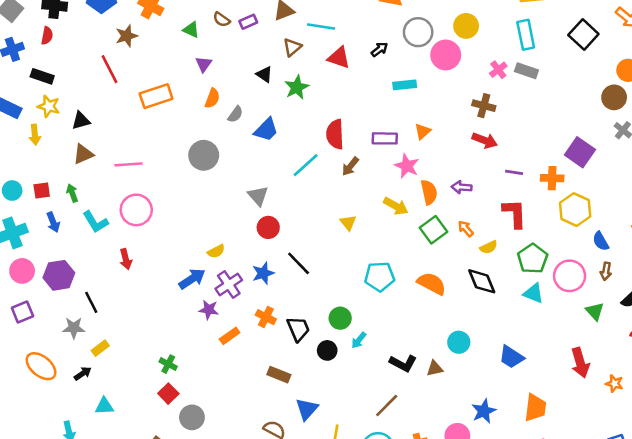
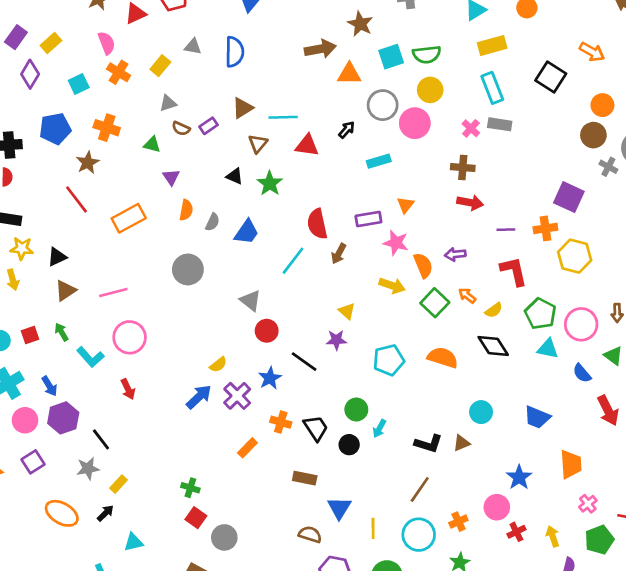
blue arrow: (53, 222) -> (50, 386), moved
blue semicircle: (601, 241) -> (582, 373), moved
purple star: (209, 310) -> (336, 340), moved

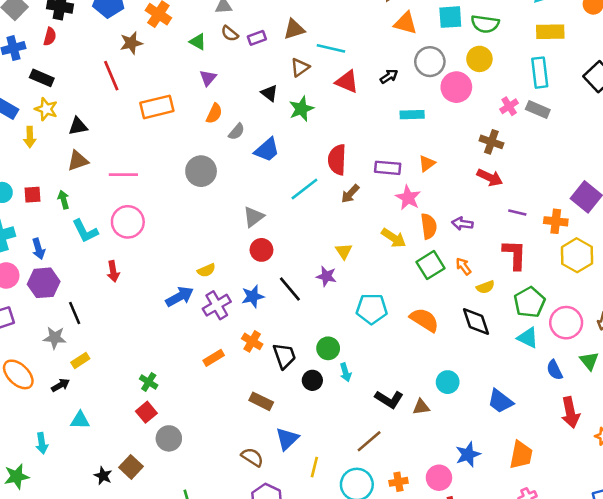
gray triangle: (250, 301) -> (254, 217), turned 30
cyan arrow: (379, 428) -> (346, 372), turned -60

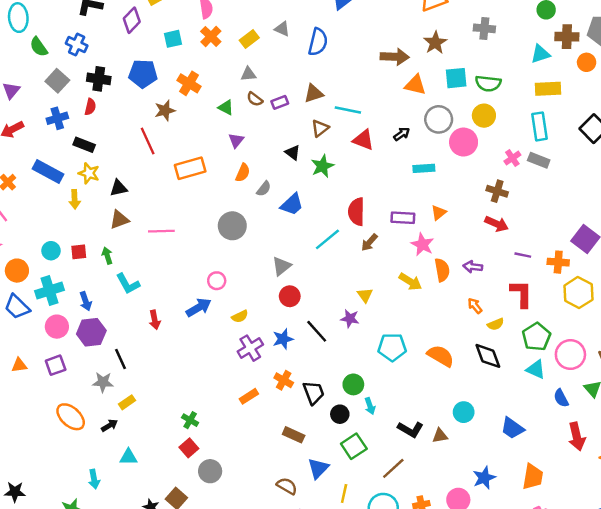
pink circle: (128, 222) -> (217, 281), moved, size x0.6
green square: (430, 265) -> (354, 446), moved
blue arrow: (180, 297) -> (199, 307), moved

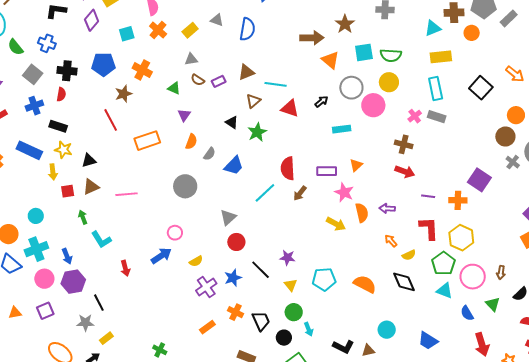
orange triangle: (415, 85) -> (330, 60), turned 30
red square: (79, 252) -> (68, 191), moved
yellow hexagon: (578, 293) -> (461, 238), moved
yellow triangle: (365, 295) -> (291, 285), moved

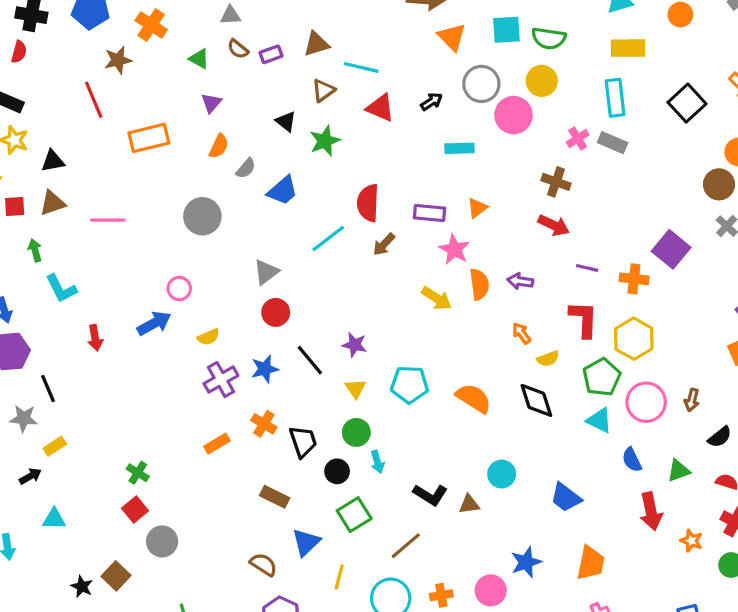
green triangle: (493, 304) -> (679, 471), moved, turned 49

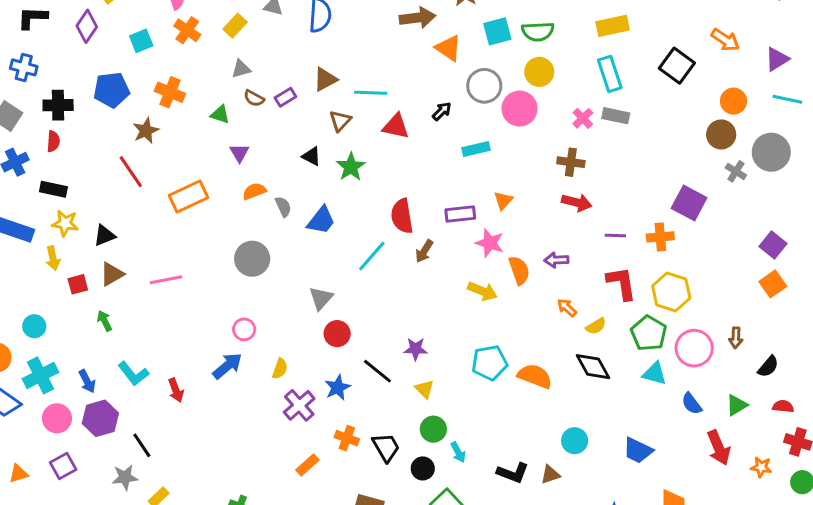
orange semicircle: (219, 146) -> (254, 191), turned -125
gray semicircle: (246, 168) -> (283, 207), turned -54
cyan L-shape: (61, 289) -> (133, 374), moved
yellow semicircle: (209, 337) -> (280, 369), turned -36
cyan pentagon: (409, 384) -> (489, 363), moved

